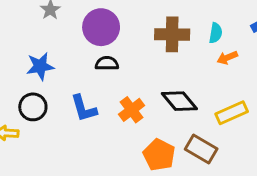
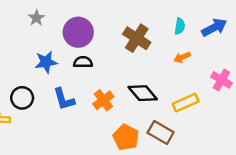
cyan semicircle: (216, 33) -> (180, 26), moved
brown cross: (172, 34) -> (137, 38), turned 32
blue star: (40, 66) -> (46, 62), moved

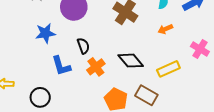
black semicircle: (83, 62) -> (83, 46), moved, turned 70
black circle: (22, 98) -> (40, 97), moved

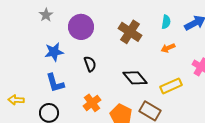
blue L-shape: (61, 66) -> (55, 83), moved
orange cross: (96, 67) -> (92, 103), moved

